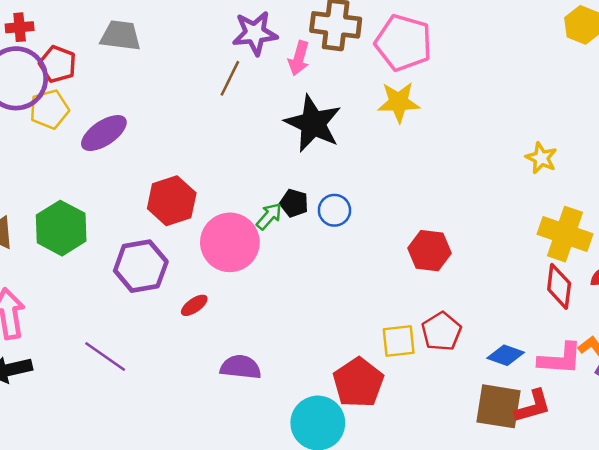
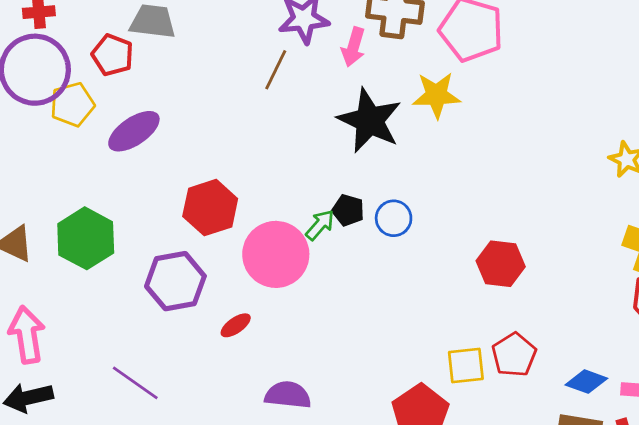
red pentagon: (58, 64) -> (112, 55), moved
yellow star: (399, 102) -> (436, 95), moved

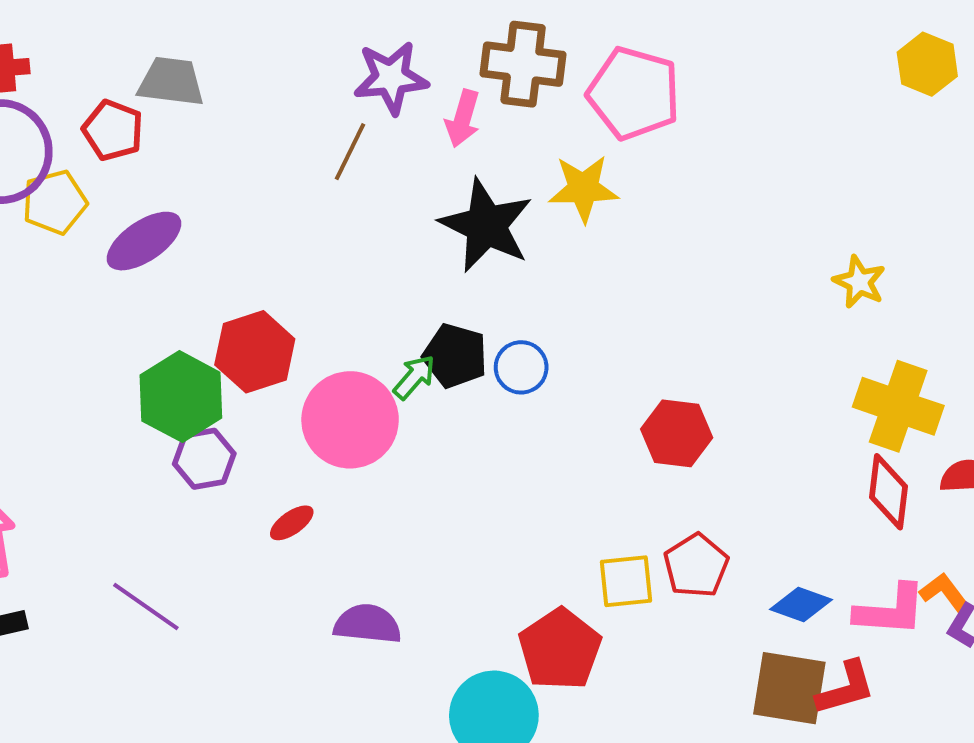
black pentagon: (348, 210) -> (455, 356), size x1.4
green hexagon: (86, 238) -> (181, 397), moved
purple hexagon: (175, 281) -> (204, 459), size x0.7

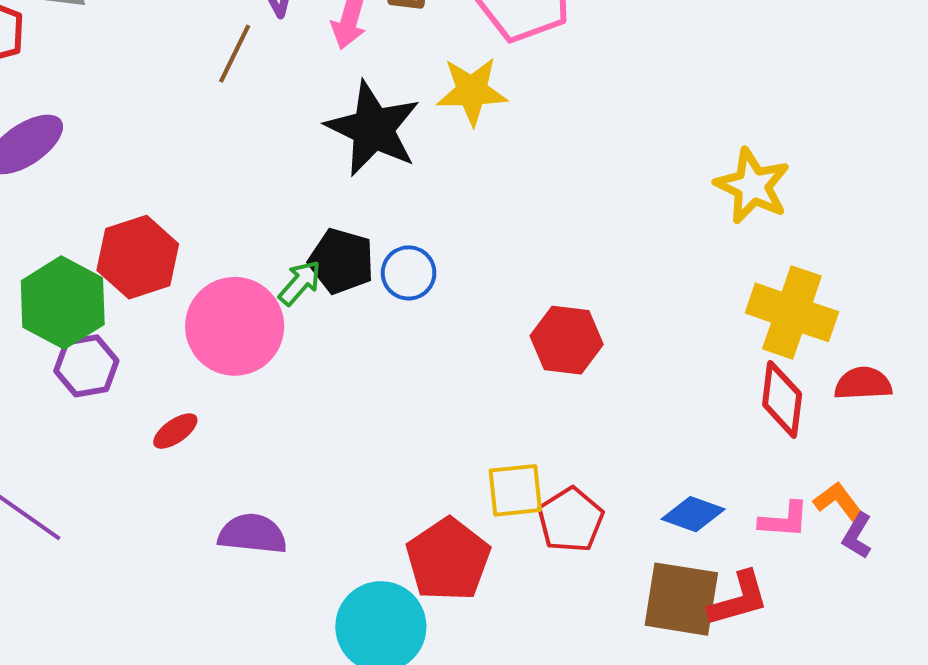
yellow star: (859, 282) -> (752, 186), size x1.4
red pentagon: (696, 566) -> (571, 520), moved
pink L-shape: (890, 610) -> (784, 520), size x0.7

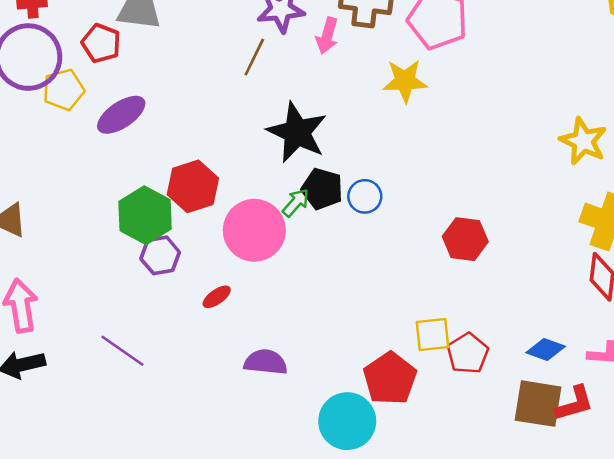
black star: (373, 129) -> (297, 132), moved

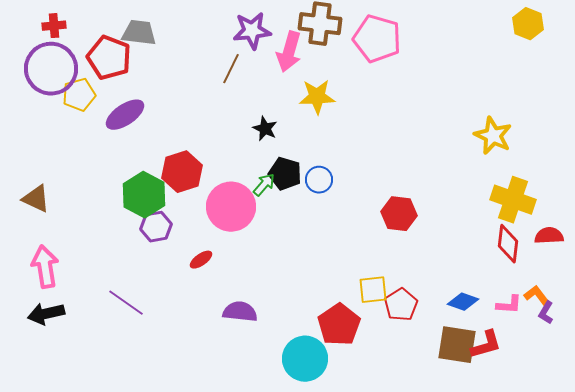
pink arrow: (327, 36) -> (289, 52), size x1.4
red pentagon: (101, 43) -> (109, 58), size x1.4
yellow star: (405, 81) -> (317, 97), moved
black star: (297, 132) -> (265, 129), size x0.5

